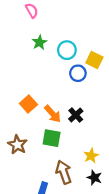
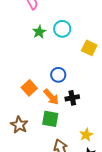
cyan circle: (67, 50) -> (62, 29), moved
blue circle: (78, 73) -> (58, 75), moved
black cross: (76, 115) -> (72, 98), turned 32

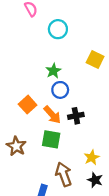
cyan circle: (62, 29) -> (58, 29), moved
green star: (39, 32) -> (53, 71), moved

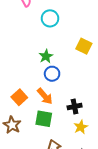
orange square: (28, 105) -> (19, 97), moved
black cross: (76, 116) -> (75, 106), moved
yellow star: (92, 157) -> (81, 127), moved

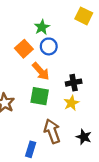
orange square: (19, 97) -> (24, 49), moved
yellow star: (81, 127) -> (71, 103), moved

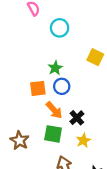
orange square: (24, 49) -> (38, 88), turned 35
black cross: (74, 83) -> (77, 118), moved, turned -32

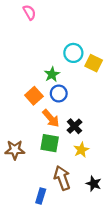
cyan circle: (60, 28) -> (73, 53), moved
orange square: (38, 88) -> (34, 96), turned -35
brown star: (19, 140) -> (15, 150), turned -30

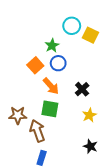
black cross: (74, 126) -> (82, 89), moved
yellow star: (81, 150) -> (89, 115), moved
brown arrow: (62, 178) -> (37, 131), moved

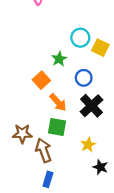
blue circle: (58, 63) -> (84, 78), moved
black cross: (82, 89) -> (91, 106), size x1.5
yellow star: (89, 115) -> (88, 145), moved

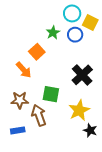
blue circle: (84, 78) -> (75, 35), moved
orange arrow: (58, 102) -> (24, 70), moved
yellow star: (88, 145) -> (79, 110), size x1.5
blue rectangle: (48, 179) -> (18, 130), moved, turned 64

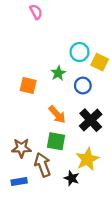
blue circle: (75, 35) -> (83, 85), moved
orange square: (37, 52) -> (28, 85), moved, turned -35
orange arrow: (24, 70) -> (57, 115), moved
black star: (90, 130) -> (72, 178), moved

